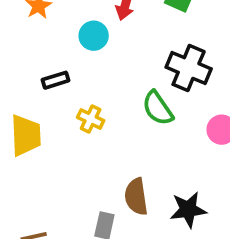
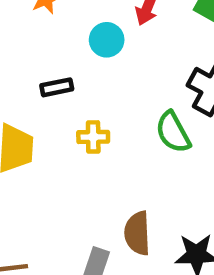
yellow cross: (91, 119) -> (93, 137), turned -32

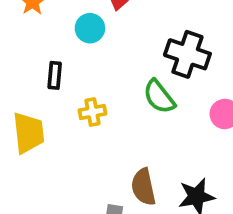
black rectangle: (57, 87) -> (55, 75), turned -64

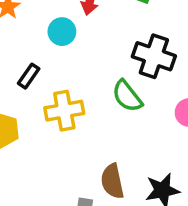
black rectangle: (55, 75) -> (29, 76), turned 30
yellow cross: (92, 112) -> (64, 111), size x1.5

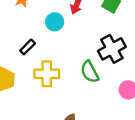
black cross: (154, 56) -> (112, 49), turned 32

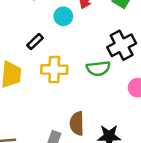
green semicircle: (90, 72) -> (98, 68), turned -70

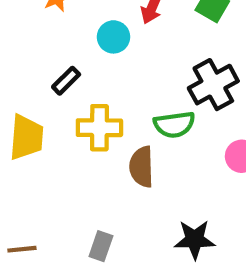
brown semicircle: (77, 123) -> (141, 167), moved

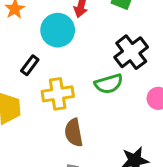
cyan circle: (113, 37) -> (58, 30), size x1.5
brown semicircle: (141, 167) -> (74, 133), moved

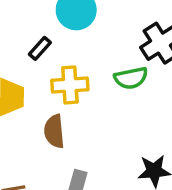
brown semicircle: (74, 133) -> (54, 131), moved

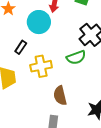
brown semicircle: (54, 131) -> (60, 96), moved

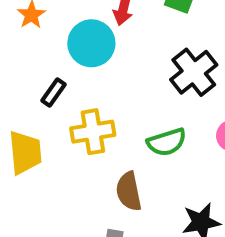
green semicircle: (76, 57) -> (167, 142), moved

